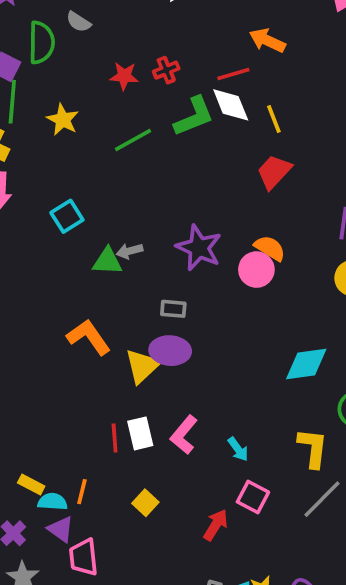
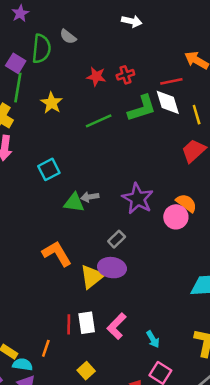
gray rectangle: (173, 309) -> (117, 239), turned -54
orange line: (82, 492) -> (46, 348), moved

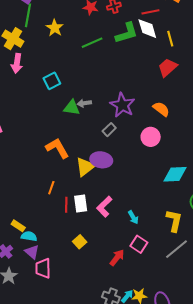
pink circle: (176, 217) -> (151, 137), moved
gray rectangle: (117, 239) -> (109, 130), moved
orange line: (46, 348) -> (51, 188), moved

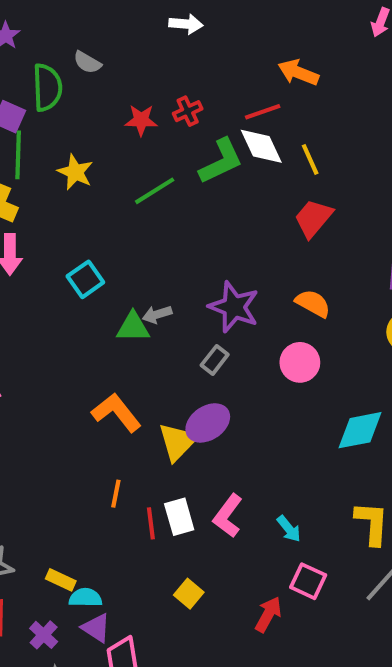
purple ellipse: (101, 160) -> (208, 423), turned -35

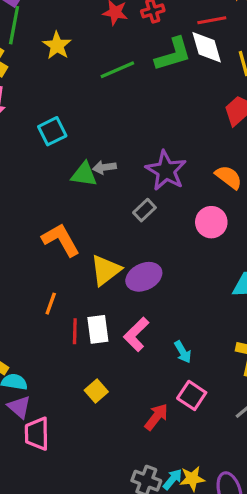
purple ellipse: (208, 423) -> (144, 277), moved

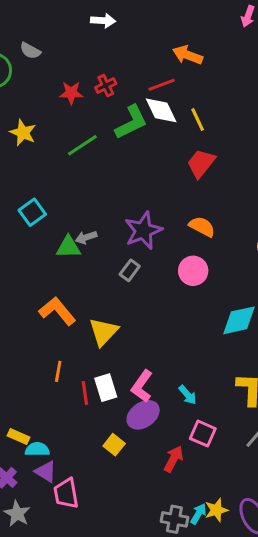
purple star: (166, 171) -> (143, 231), turned 30
purple ellipse: (144, 277) -> (143, 415), moved

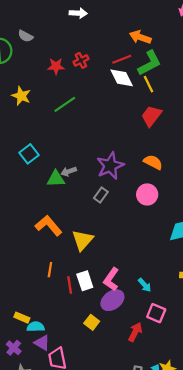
green L-shape: (131, 122) -> (149, 63), moved

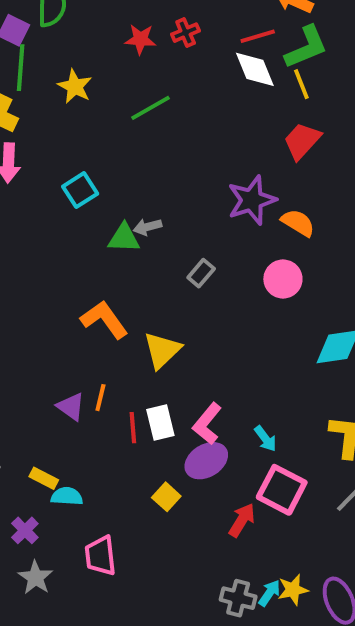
purple star: (110, 166) -> (252, 200), moved
pink square: (156, 313) -> (282, 490), size x1.4
purple triangle: (42, 343) -> (71, 407), moved

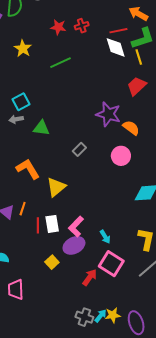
purple star: (252, 200) -> (108, 114), turned 30
gray arrow: (148, 227) -> (16, 119), moved

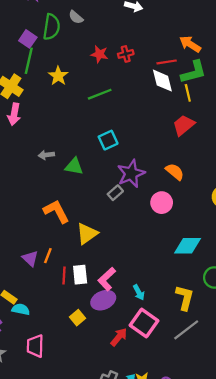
cyan square: (21, 102) -> (108, 140), moved
purple star: (108, 114) -> (131, 174), moved, turned 30

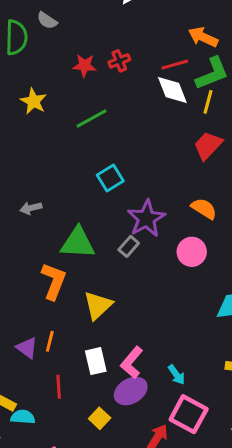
yellow line: (188, 93) -> (208, 102), turned 36
green triangle: (74, 166) -> (78, 243), moved, size x1.4
orange L-shape: (56, 211) -> (54, 281), turned 56
red line: (64, 275) -> (59, 387), moved

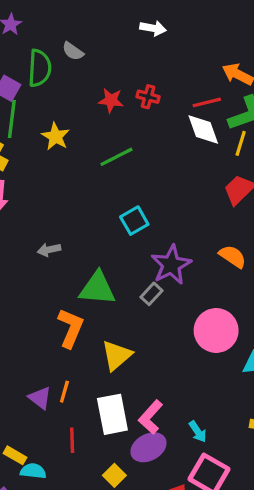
red cross: (119, 61) -> (148, 97), turned 35
pink circle: (192, 252) -> (216, 330), moved, size x1.4
white rectangle: (96, 361) -> (112, 414), size x1.4

